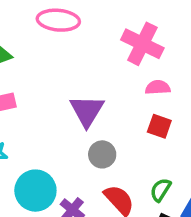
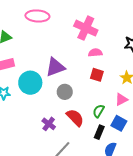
purple triangle: (87, 111) -> (55, 67), turned 40
cyan circle: (35, 191) -> (30, 83), moved

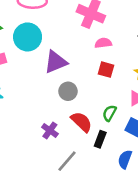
cyan circle: (30, 83) -> (28, 37), moved
black rectangle: (99, 132) -> (100, 139), moved

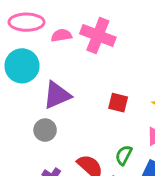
pink semicircle: (103, 43) -> (61, 35), moved
gray circle: (68, 91) -> (45, 130), moved

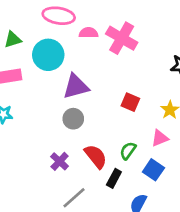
gray circle: (45, 130) -> (73, 119), moved

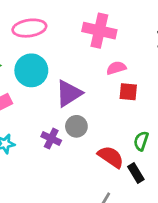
pink semicircle: (89, 33) -> (116, 68), moved
purple cross: (60, 161) -> (51, 139), moved
black rectangle: (114, 178) -> (136, 173), turned -42

